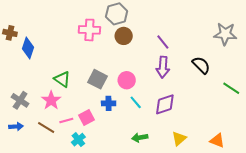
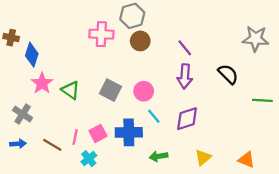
green line: (231, 88) -> (262, 100), turned -30
pink star: (51, 100) -> (42, 83), moved
blue cross: (109, 103) -> (129, 132), moved, size x1.6
pink line: (66, 120) -> (75, 137), turned -64

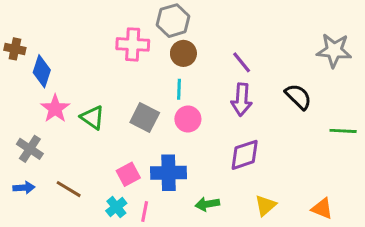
cyan line: (154, 116) -> (179, 89), moved, turned 42
pink line: (75, 137) -> (145, 211), moved

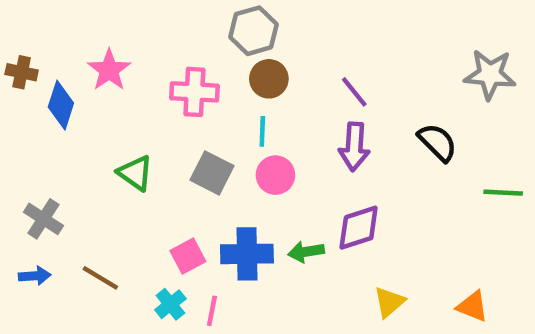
pink cross: (133, 44) -> (194, 92), moved
pink star: (55, 109) -> (109, 70), moved
green arrow: (207, 204) -> (306, 252), moved

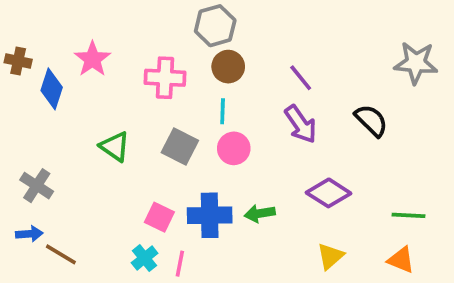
purple arrow: (354, 147) -> (301, 124), turned -39
green line: (503, 193) -> (408, 215), moved
purple diamond: (359, 228) -> (329, 193), moved, turned 51
pink square: (188, 256) -> (159, 217), turned -36
brown line: (100, 278) -> (61, 254), moved

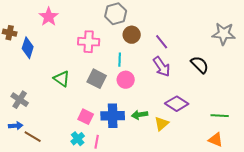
pink star: (92, 59) -> (49, 17), moved
brown circle: (228, 67) -> (132, 35), moved
yellow triangle: (330, 256) -> (162, 124), moved

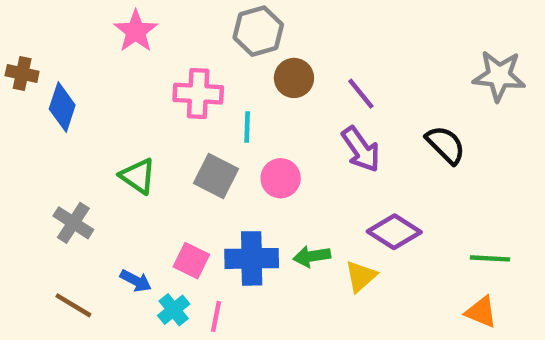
pink star: (49, 17) -> (136, 31), moved
cyan line: (120, 60) -> (247, 127), moved
gray cross: (20, 100) -> (73, 223), moved
blue arrow: (16, 126) -> (136, 281), moved, turned 32

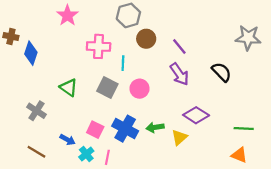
blue cross: (252, 258) -> (125, 129), turned 30

